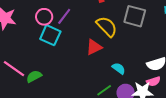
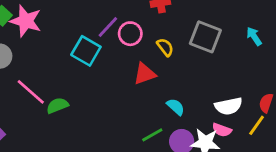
pink circle: (44, 17) -> (130, 34), moved
yellow semicircle: (107, 27) -> (165, 47), size x0.6
pink semicircle: (153, 81) -> (222, 130), turned 32

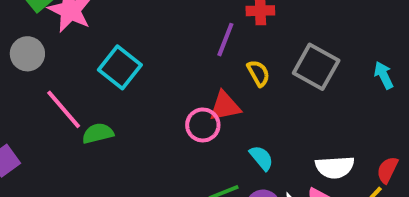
purple line: (108, 27) -> (225, 40), moved, turned -30
pink circle: (130, 34) -> (203, 125), moved
cyan square: (86, 51) -> (120, 67), moved

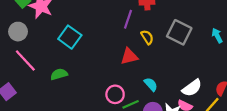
pink line: (64, 109) -> (25, 60), moved
pink circle: (203, 125) -> (115, 94), moved
white semicircle: (335, 167) -> (192, 88), turned -30

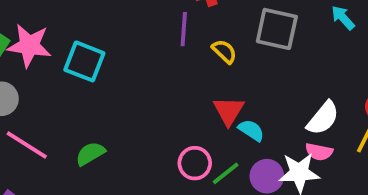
cyan square: (70, 37) -> (84, 61), moved
red triangle: (129, 56) -> (229, 111), moved, turned -30

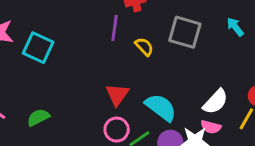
red triangle: (229, 111) -> (117, 95), moved
cyan semicircle: (251, 130) -> (161, 107), size x1.6

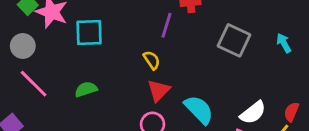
yellow semicircle: (144, 47) -> (152, 60), moved
cyan square: (38, 48) -> (89, 32), turned -36
green semicircle: (38, 117) -> (86, 89), moved

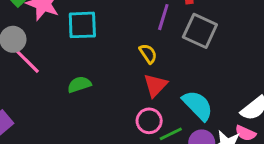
gray square: (234, 40) -> (200, 31), moved
pink line: (34, 84) -> (25, 59), moved

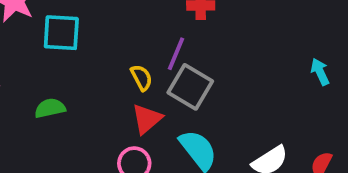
purple line: (163, 17) -> (176, 54), moved
gray square: (200, 31) -> (190, 87), moved

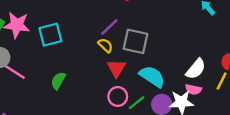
purple line: (176, 54) -> (109, 27), moved, turned 42
green semicircle: (50, 108) -> (58, 81), turned -30

